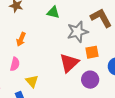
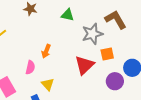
orange arrow: (21, 39) -> (46, 51), moved
purple circle: (90, 80) -> (115, 81), moved

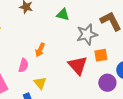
red triangle: (84, 65) -> (78, 65), turned -30

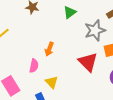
green triangle: (63, 15) -> (70, 12), turned -48

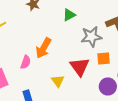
orange arrow: (49, 49) -> (43, 48), size x1.5
yellow triangle: (52, 82) -> (58, 81), moved

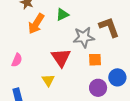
orange arrow: (43, 48) -> (36, 24), moved
red triangle: (80, 67) -> (61, 58), moved

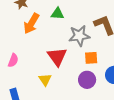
green triangle: (62, 15) -> (57, 14), turned 32
purple circle: (98, 88) -> (87, 80), moved

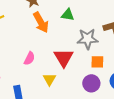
orange arrow: (31, 23) -> (41, 22), turned -65
pink semicircle: (13, 60) -> (29, 58), moved

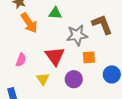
purple circle: (91, 83) -> (74, 79), moved

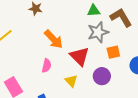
green triangle: (55, 13) -> (94, 11), moved
orange arrow: (29, 23) -> (54, 39), moved

